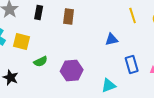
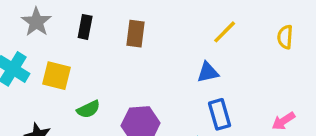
yellow line: (133, 15) -> (225, 32), moved, turned 63
blue rectangle: (132, 64) -> (220, 114), moved

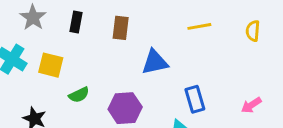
yellow line: (225, 32) -> (199, 26), turned 35
blue triangle: (208, 72) -> (155, 62), moved, size x1.4

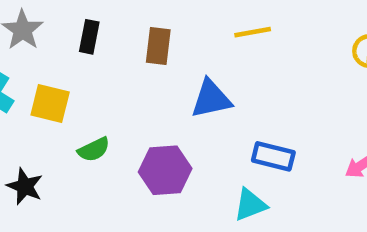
yellow line: (199, 26) -> (253, 32), moved
blue rectangle: (195, 99) -> (273, 156), turned -60

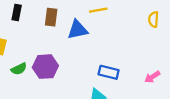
blue triangle: (211, 99) -> (78, 30), moved
purple hexagon: (165, 170) -> (45, 67), moved

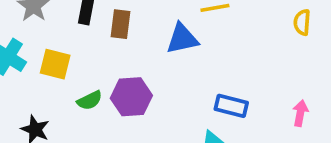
brown rectangle: (51, 17) -> (120, 24), moved
pink arrow: (152, 77) -> (300, 113), turned 133

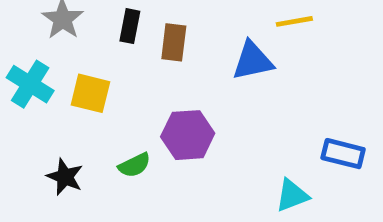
green semicircle: (90, 100) -> (134, 165), moved
blue rectangle: (231, 106) -> (343, 154), moved

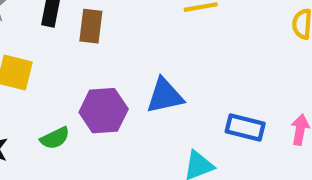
blue triangle: (253, 61) -> (165, 96), moved

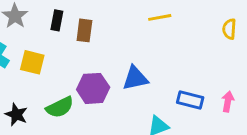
green semicircle: (55, 138) -> (60, 107), size x1.4

